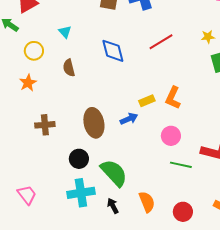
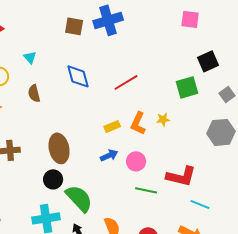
yellow star: (208, 37) -> (163, 119), moved
red line: (161, 42) -> (126, 82), moved
blue arrow: (129, 119) -> (109, 155), moved
black circle: (79, 159) -> (53, 179), moved

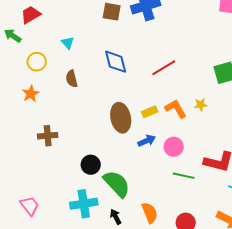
orange L-shape: (138, 123) -> (176, 109), turned 125
brown ellipse: (59, 148) -> (121, 118), moved

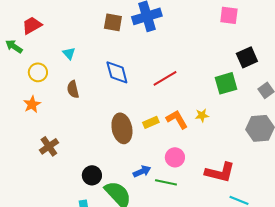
brown cross: (48, 136) -> (49, 146), turned -30
blue arrow: (147, 141) -> (142, 171), moved
green line: (184, 176) -> (166, 182), moved

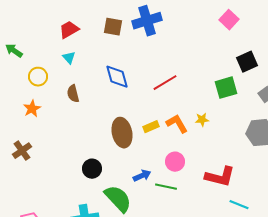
pink square: (229, 15) -> (229, 20), turned 36
red trapezoid: (32, 25) -> (69, 30), moved
brown cross: (49, 146) -> (22, 151), moved
black circle: (92, 175) -> (92, 169), moved

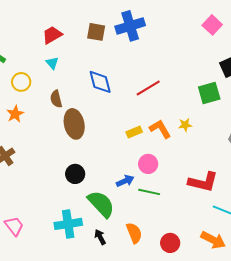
brown ellipse: (122, 133) -> (74, 124), moved
pink circle: (175, 162) -> (148, 164), moved

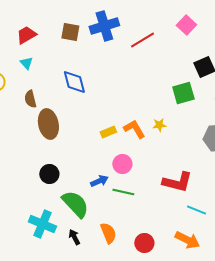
red line: (148, 88) -> (142, 40), moved
cyan cross: (68, 224) -> (42, 224), turned 32

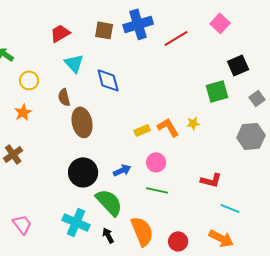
cyan triangle: (26, 63) -> (74, 63), moved, size x1.5
black circle: (49, 174) -> (83, 172), size x1.5
blue arrow: (99, 181) -> (122, 170), moved
red L-shape: (177, 182) -> (211, 180), size x0.7
orange semicircle: (108, 233) -> (142, 231), size x1.4

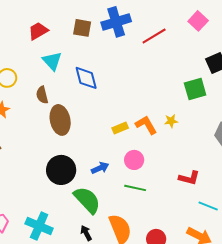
cyan cross: (76, 222) -> (39, 226), moved

